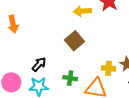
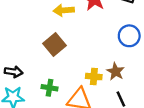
black arrow: (39, 64) -> (14, 72), turned 56

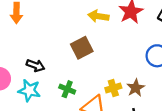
yellow cross: (94, 77) -> (113, 88), turned -35

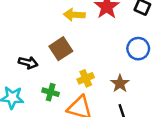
black arrow: (35, 65) -> (28, 63), moved
yellow cross: (113, 88) -> (86, 78), moved

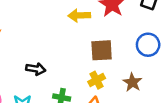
brown square: (61, 49) -> (102, 50), moved, turned 35

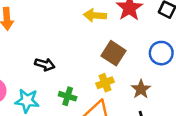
brown square: (102, 50) -> (113, 53), turned 30

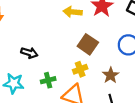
green cross: (68, 96) -> (48, 80), turned -32

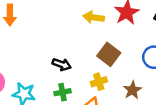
black arrow: (29, 53) -> (62, 64), moved

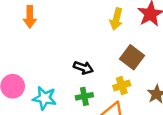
yellow arrow: (94, 17) -> (116, 19), turned -84

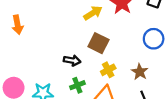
yellow arrow: (116, 19) -> (93, 13), turned -126
brown square: (132, 57) -> (98, 43), moved

